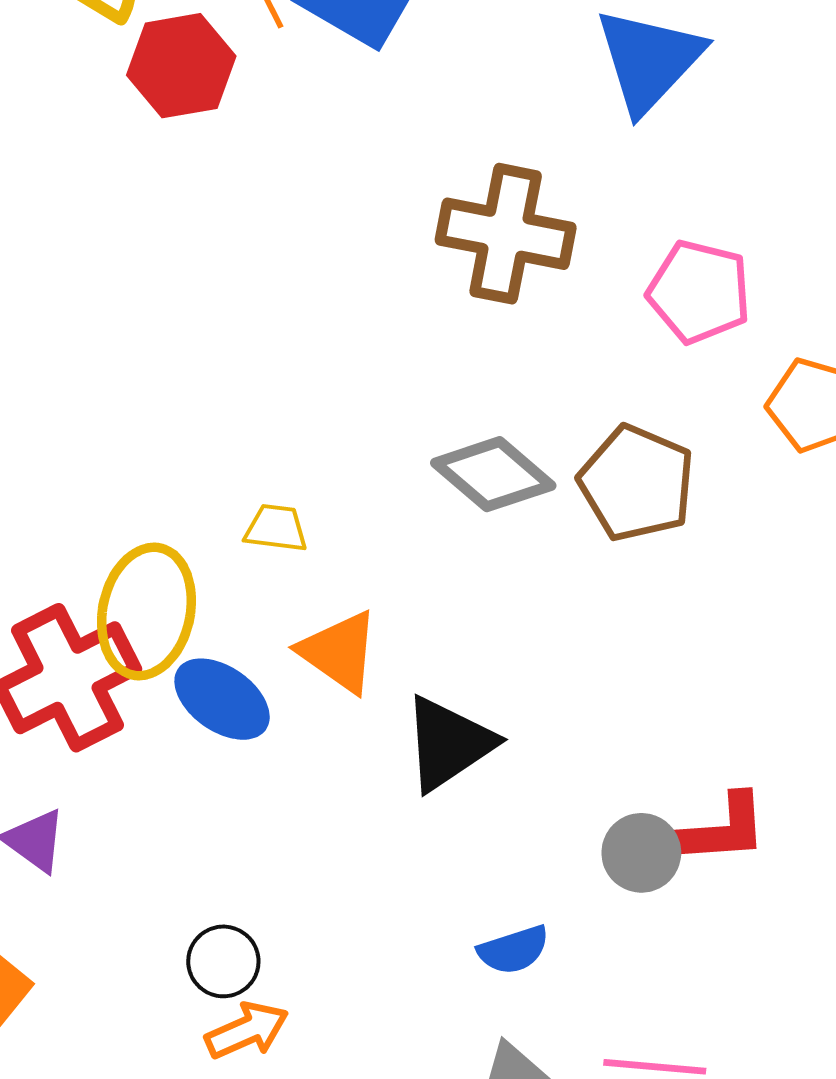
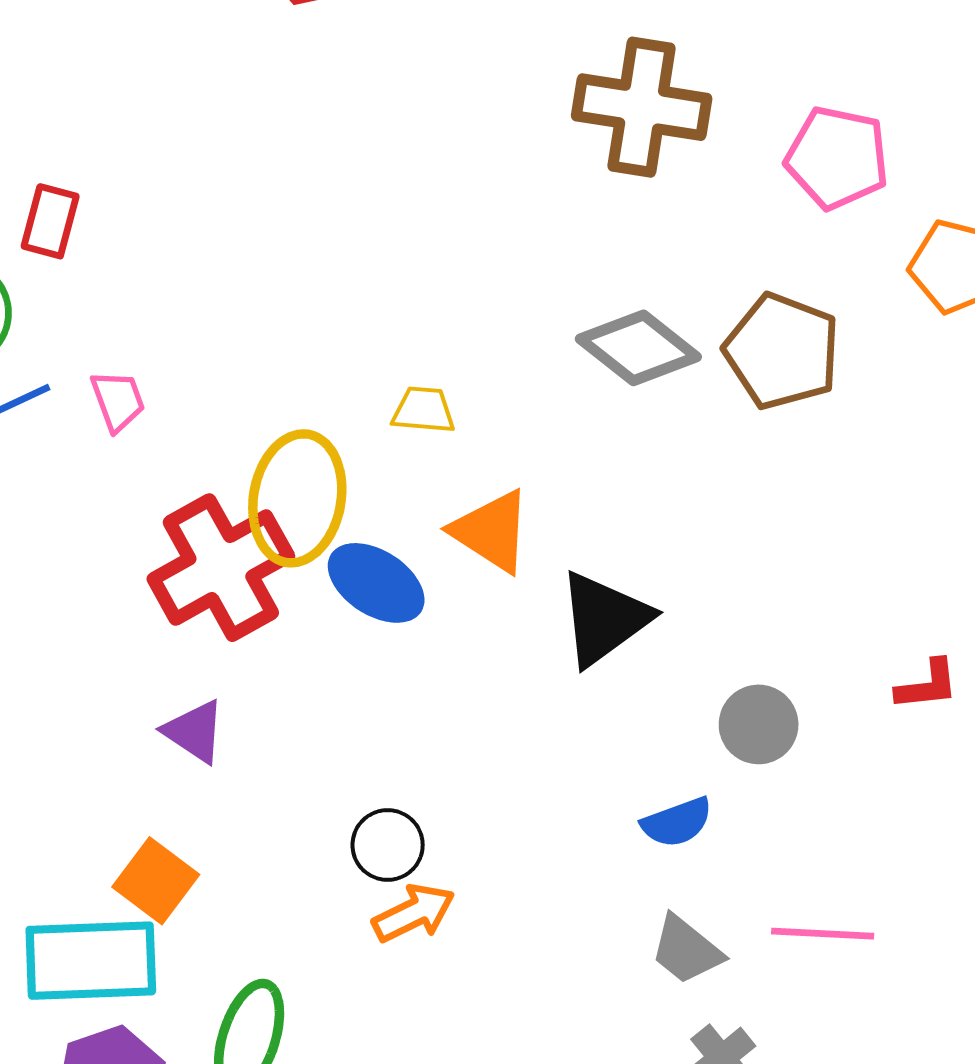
red L-shape: (723, 829) -> (927, 685), moved, size x0.7
gray circle: (641, 853) -> (759, 724), moved

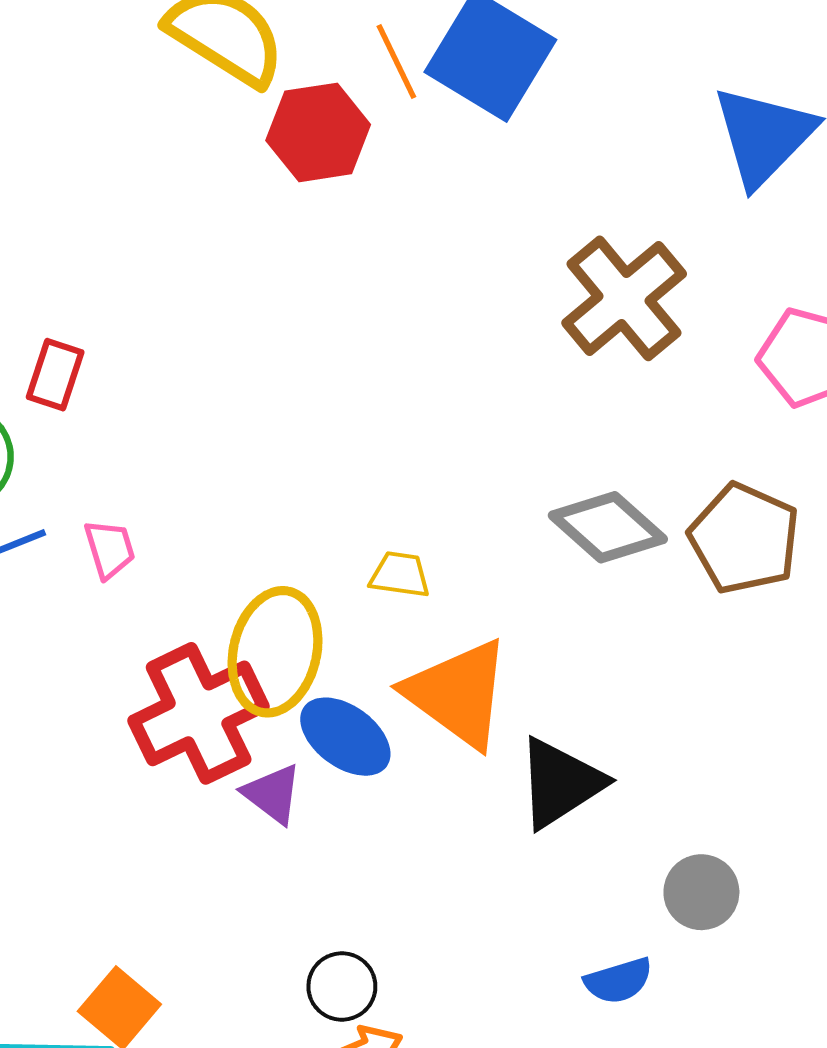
brown cross: (642, 107) -> (624, 298), turned 38
orange triangle: (491, 531) -> (458, 694), size x1.4
purple triangle: (194, 732) -> (272, 794), moved

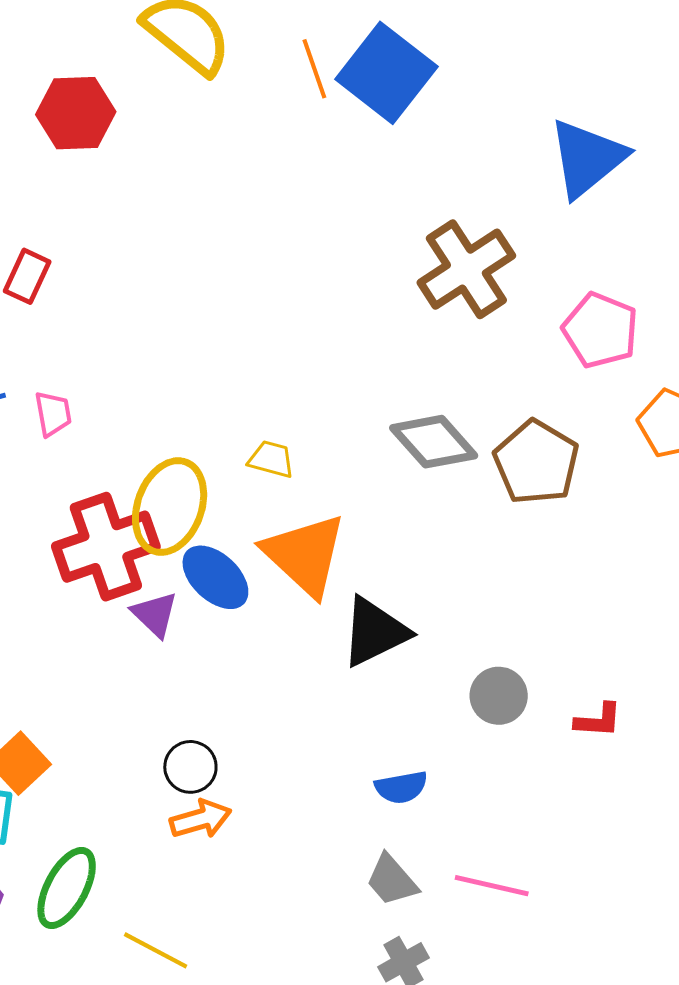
red hexagon: (318, 132) -> (76, 113), moved
gray circle: (701, 892) -> (499, 696), moved

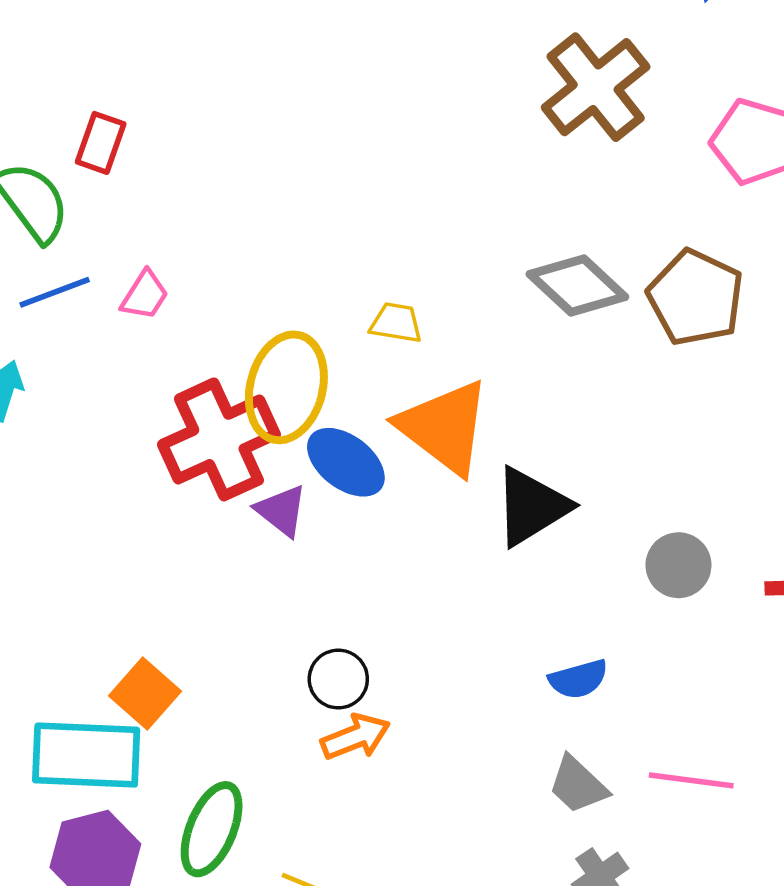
pink trapezoid: (53, 414) -> (145, 295), turned 48

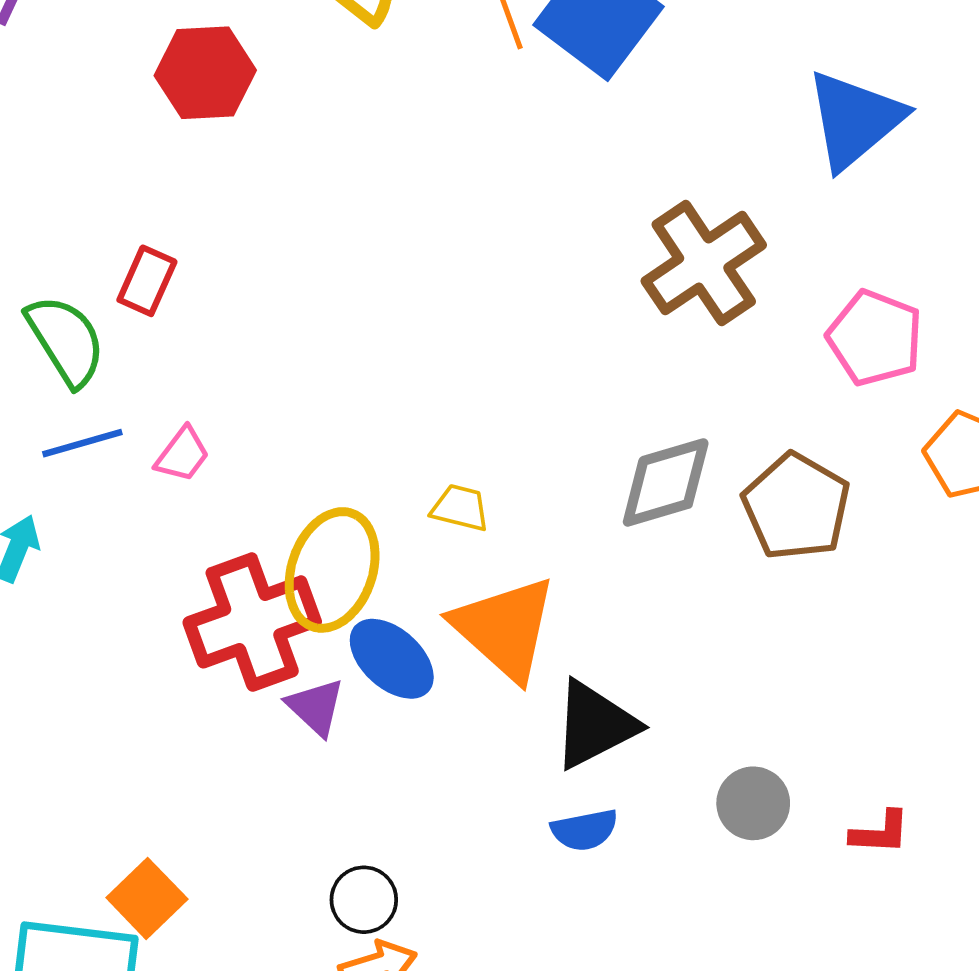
gray diamond: (577, 285) -> (666, 482), turned -64
blue semicircle: (578, 679) -> (585, 830), moved

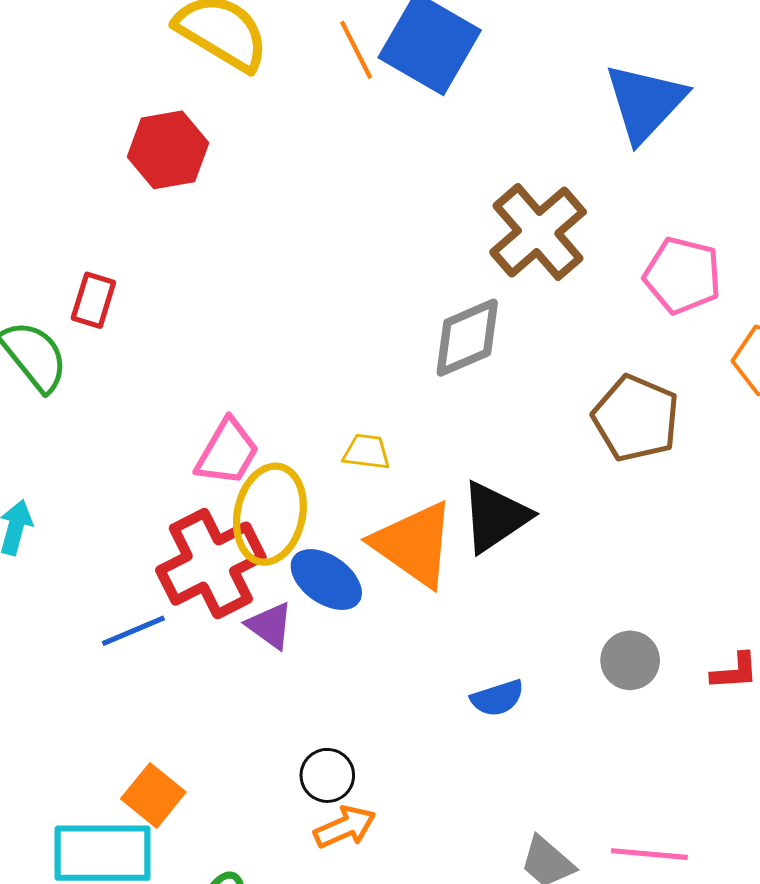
red hexagon: (205, 73) -> (168, 150), moved
blue line: (82, 443) -> (133, 631), moved
pink trapezoid: (182, 455) -> (227, 452), moved, size x1.5
gray diamond: (666, 482) -> (467, 338), moved
black triangle: (595, 725) -> (495, 517), moved

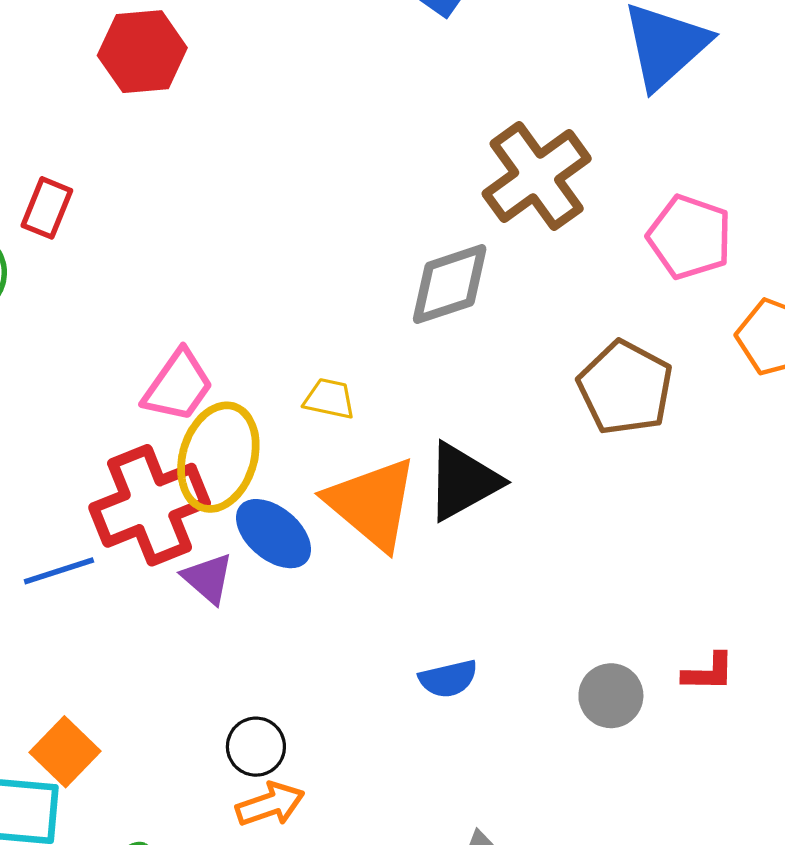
gray circle: (630, 660) -> (611, 696), moved

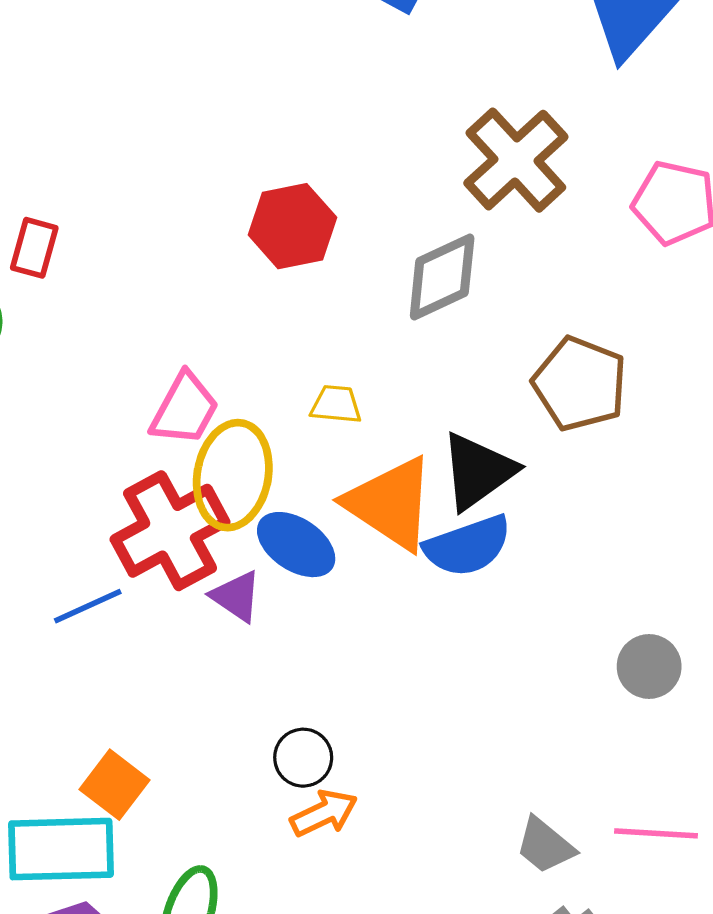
red hexagon: (142, 52) -> (292, 226), moved
brown pentagon: (625, 388) -> (580, 384), moved
blue semicircle: (448, 679) -> (468, 546), moved, size x1.5

